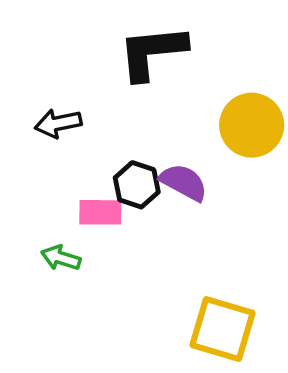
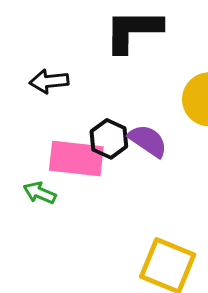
pink rectangle: (100, 212) -> (76, 159), size x1.5

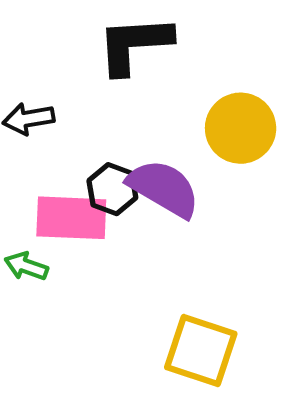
purple semicircle: (148, 141) -> (164, 188), size x1.4

